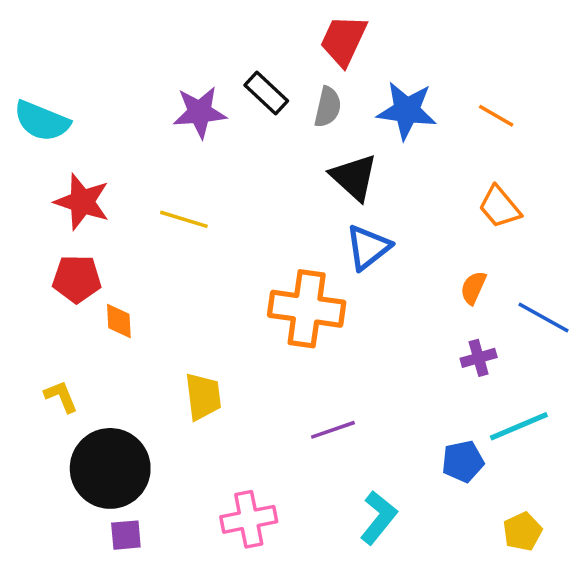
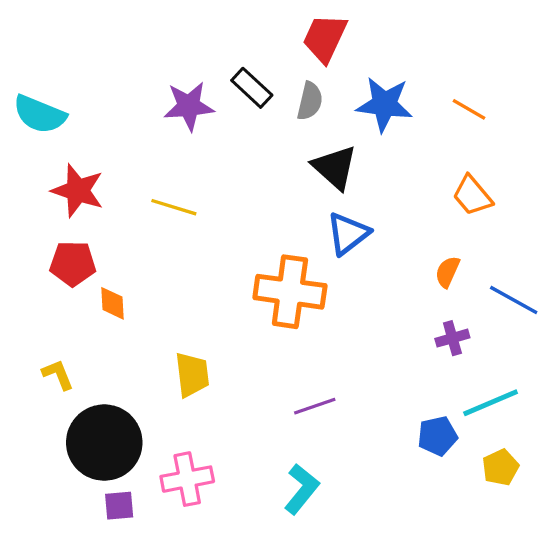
cyan L-shape: (379, 518) -> (302, 489), moved
pink cross: (249, 519) -> (187, 479), moved
yellow pentagon: (522, 532) -> (500, 467), moved

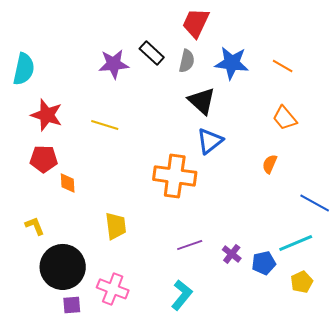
cyan semicircle: (40, 114) -> (24, 69), turned -100
blue line: (514, 300) -> (315, 203), moved
purple cross: (452, 338) -> (232, 254), moved, turned -36
pink cross: (187, 479) -> (113, 289), turned 32

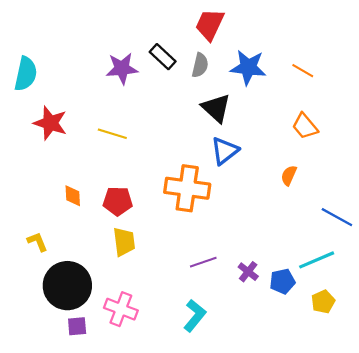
red pentagon: (44, 159) -> (118, 201), moved

